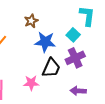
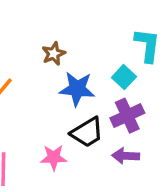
black trapezoid: (51, 68) -> (87, 132), turned 35
purple arrow: (78, 91) -> (126, 156), moved

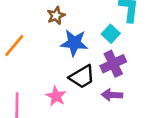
pink star: (54, 157) -> (56, 96), turned 30

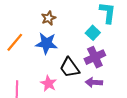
blue star: (74, 43) -> (46, 43), moved
black trapezoid: (82, 77) -> (70, 68), turned 85

